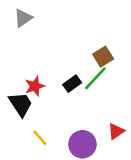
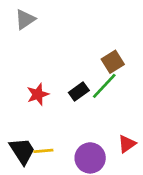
black trapezoid: (21, 104) -> (22, 151), moved
yellow line: (40, 138) -> (43, 151), turned -54

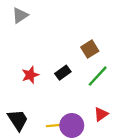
green line: (104, 86) -> (98, 76), moved
yellow line: (43, 151) -> (54, 125), moved

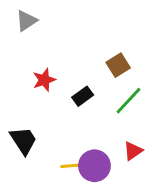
red star: (30, 75) -> (44, 80), moved
black trapezoid: (18, 120) -> (23, 141), moved

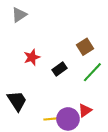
red triangle: (133, 151) -> (85, 110), moved

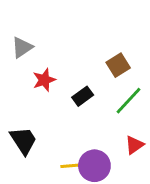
gray triangle: (19, 15) -> (22, 47), moved
red triangle: (85, 110) -> (134, 145), moved

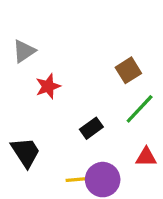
black rectangle: (83, 96) -> (91, 128), moved
red triangle: (134, 145) -> (146, 157), turned 36

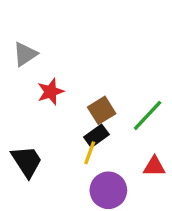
brown square: (128, 70) -> (102, 110), moved
yellow line: (77, 180) -> (90, 153), moved, turned -65

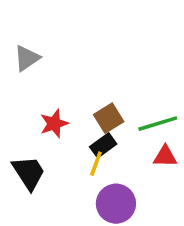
red star: (51, 92) -> (54, 124), moved
green line: (148, 115) -> (158, 124), turned 30
red triangle: (154, 166) -> (165, 156), moved

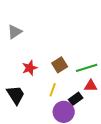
black rectangle: (103, 145) -> (76, 99), moved

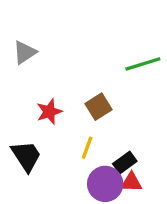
green line: (87, 68) -> (143, 64), moved
red triangle: (91, 86) -> (131, 182), moved

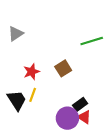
yellow line: (87, 148) -> (33, 95), moved
red triangle: (131, 182) -> (84, 117), turned 32

